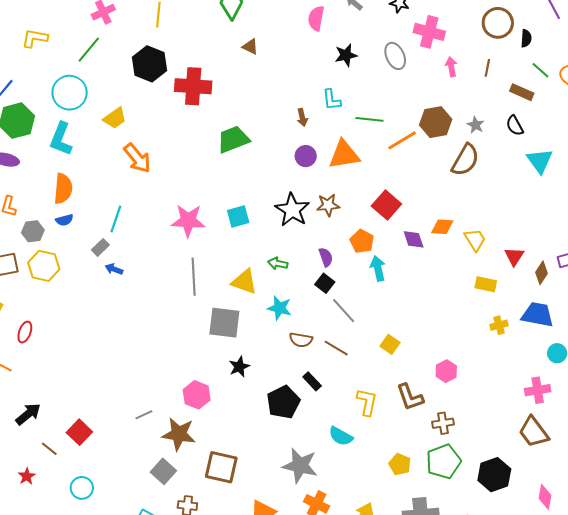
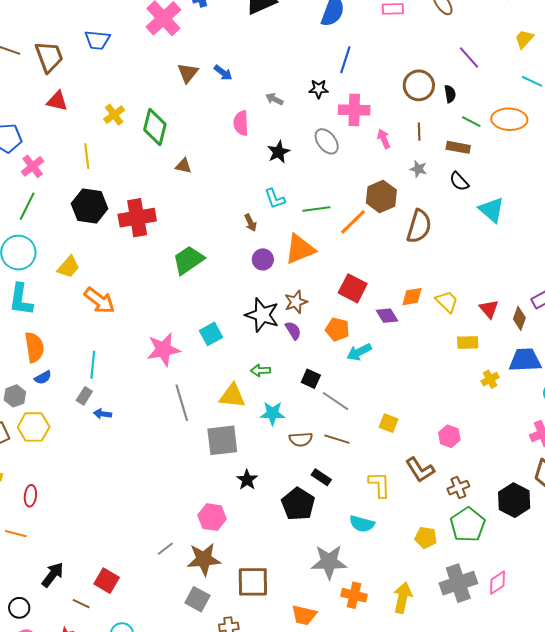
gray star: (476, 125) -> (418, 169), moved
purple semicircle: (326, 257) -> (293, 330), moved
cyan arrow: (378, 268) -> (359, 352), turned -90
black hexagon: (494, 475) -> (514, 500), moved

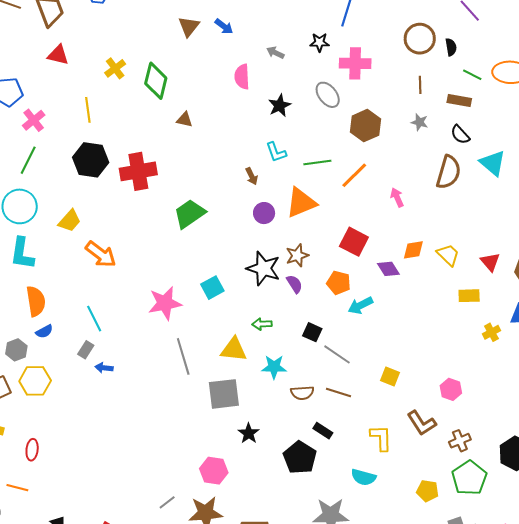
pink arrow: (384, 139) -> (397, 197), moved
brown hexagon: (381, 196) -> (366, 126), moved
brown semicircle: (419, 226) -> (449, 172), moved
cyan line: (93, 365) -> (94, 319), turned -32

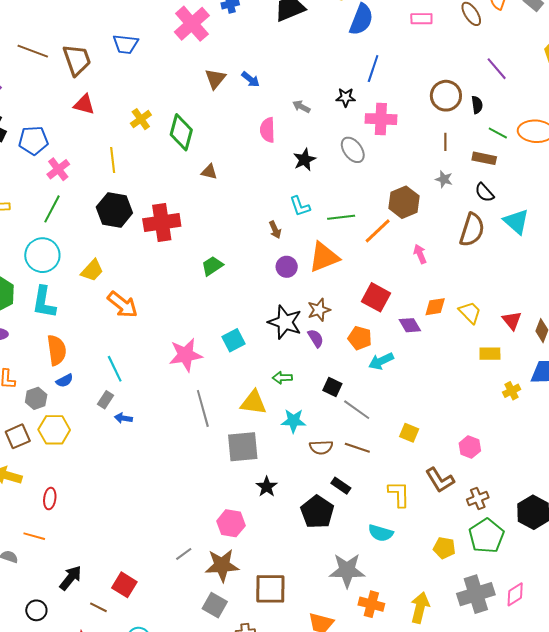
brown hexagon: (366, 126) -> (404, 202), moved
green trapezoid: (190, 214) -> (212, 266), size x0.7

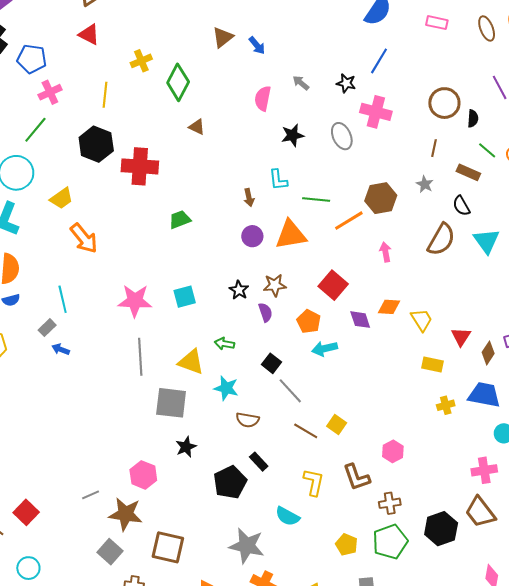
black star: (285, 322) -> (239, 290), size x0.6
brown line: (357, 448) -> (306, 431), moved

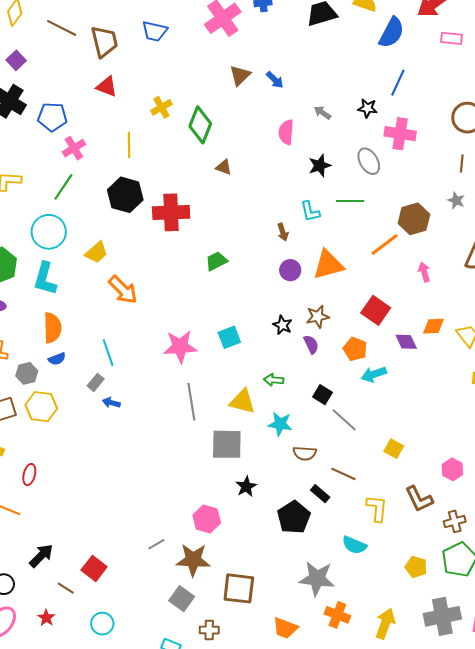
green line: (316, 200) -> (350, 201), moved
brown line: (306, 431) -> (343, 474), moved

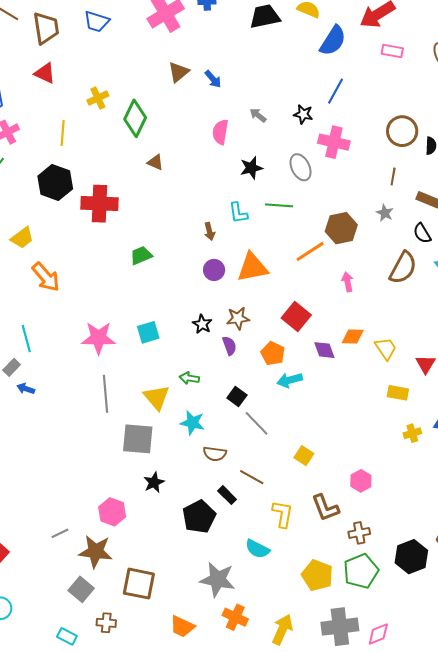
yellow triangle: (242, 401) -> (157, 397), turned 32
yellow pentagon: (416, 567) -> (317, 575), size x1.4

